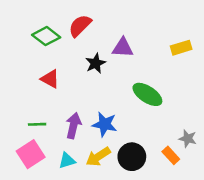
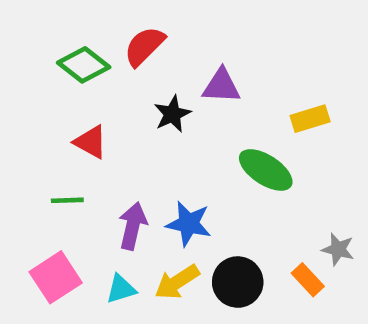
yellow rectangle: (181, 48) -> (310, 119), moved
green line: (37, 124) -> (67, 200), moved

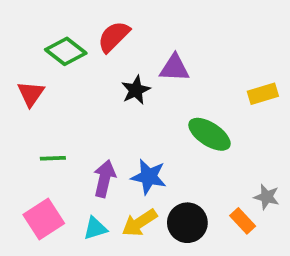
yellow rectangle: (310, 119) -> (263, 94), moved
red triangle: (91, 142) -> (31, 94), moved, turned 36

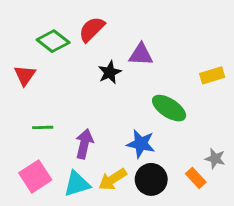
blue star: (149, 177) -> (141, 144), moved
cyan triangle: (95, 228) -> (77, 184), size x1.4

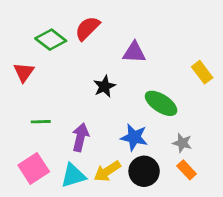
black star: (110, 72) -> (104, 86), moved
yellow rectangle: (212, 75) -> (202, 72), turned 70
gray star: (215, 159) -> (182, 143), moved

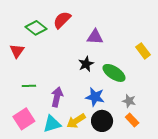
black star: (104, 86) -> (86, 64), moved

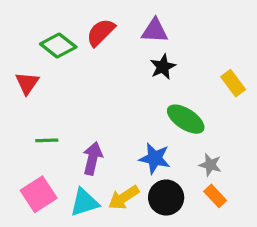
purple triangle: (95, 37) -> (155, 31), moved
black star: (86, 64) -> (163, 67), moved

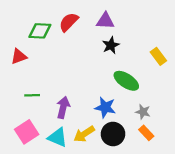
green diamond: (58, 46) -> (40, 31), turned -35
red triangle: (27, 83) -> (19, 56), turned 35
cyan triangle: (84, 202) -> (58, 137), turned 40

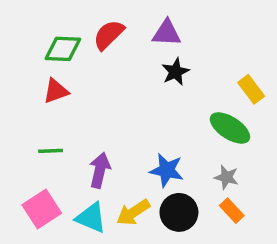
red triangle: (19, 56) -> (56, 91), moved
green ellipse: (126, 81) -> (230, 128), moved

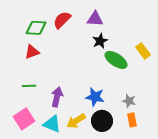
green ellipse: (230, 128) -> (116, 60), moved
orange rectangle: (232, 211) -> (132, 120), turned 32

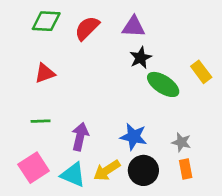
green diamond: (36, 28) -> (46, 21), moved

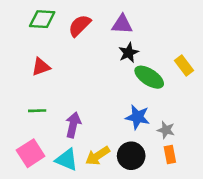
blue star: (134, 137) -> (138, 117), moved

